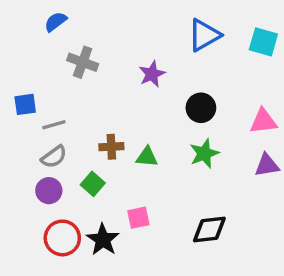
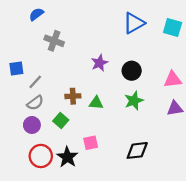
purple star: (152, 74) -> (99, 63), moved
gray line: (54, 125) -> (35, 82), turned -32

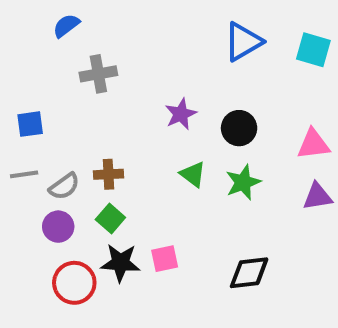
gray cross: (54, 41) -> (98, 74), turned -30
gray line: (35, 82) -> (24, 174), moved, turned 40
brown cross: (73, 96) -> (108, 174), moved
green triangle: (96, 103) -> (193, 174), moved, turned 32
black star: (67, 157) -> (121, 263), moved, turned -30

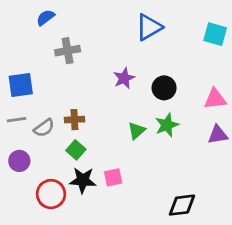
blue triangle: (243, 42) -> (149, 27), moved
blue square: (30, 124) -> (21, 85), size x1.4
green triangle: (193, 174) -> (136, 131), moved, turned 42
purple circle: (58, 227) -> (19, 161), moved
black diamond: (249, 273) -> (182, 205), moved

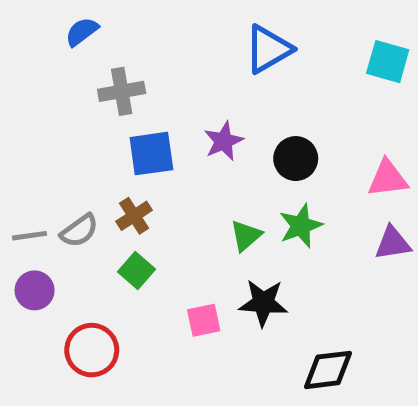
blue square: (21, 85) -> (151, 154), moved
gray line: (17, 120) -> (30, 236), moved
brown cross: (74, 120) -> (134, 216), turned -30
black star: (83, 180) -> (263, 303), moved

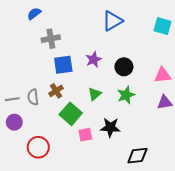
gray semicircle: (79, 231) -> (33, 97), turned 119
green triangle: (246, 236) -> (95, 94), moved
green square: (137, 270) -> (71, 114), moved, size x1.5

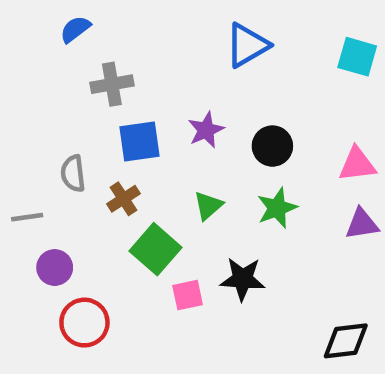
gray semicircle: (33, 97) -> (73, 174), moved
purple circle: (14, 122) -> (55, 268), moved
black diamond: (137, 156) -> (346, 341), moved

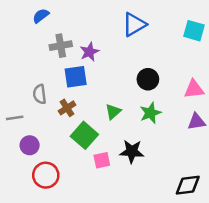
purple star: (206, 130) -> (89, 52), moved

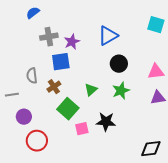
blue triangle: (134, 24) -> (108, 36), moved

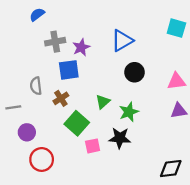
green star: (121, 91) -> (129, 112), moved

